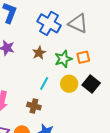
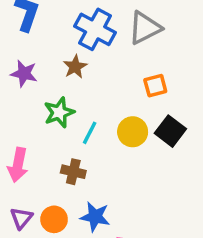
gray triangle: (78, 23) -> (145, 28), turned -50
brown star: (39, 53) -> (75, 67), moved
green star: (63, 59) -> (59, 112), moved

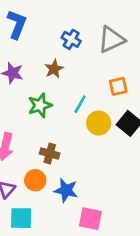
blue cross: (95, 29) -> (71, 39), size x0.6
cyan line: (90, 133) -> (80, 104), moved
orange circle: (54, 219) -> (35, 180), moved

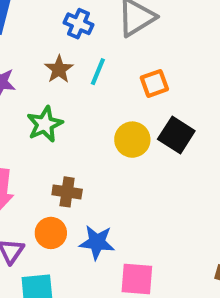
cyan line: (80, 104) -> (98, 72), moved

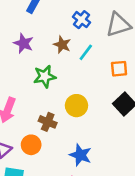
brown star: (59, 69) -> (62, 45), turned -30
yellow circle: (132, 140) -> (76, 106), moved
blue star: (97, 242) -> (80, 155), moved

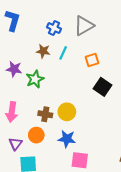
purple star: (24, 43) -> (14, 69), moved
yellow circle: (76, 106) -> (67, 112), moved
blue star: (80, 155) -> (67, 139), moved

